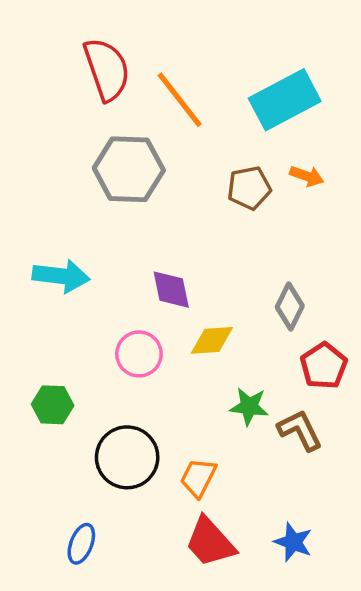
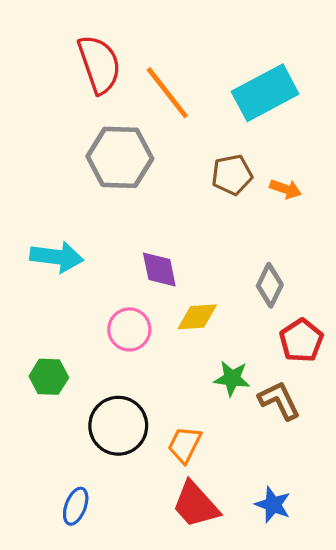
orange arrow: (307, 176) -> (286, 189), moved

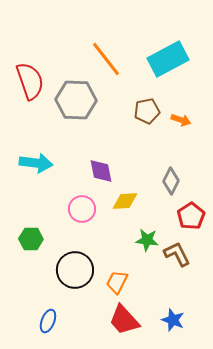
red semicircle: (99, 64) -> (30, 81), moved

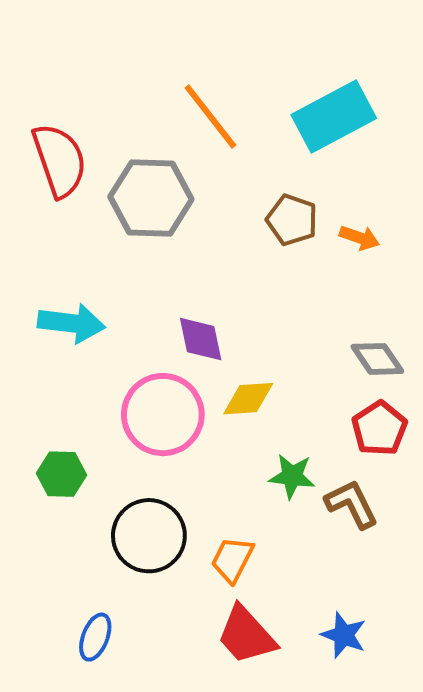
brown pentagon: (147, 111) -> (292, 220), turned 30
gray diamond: (171, 181) -> (377, 359), moved, turned -60
pink circle: (82, 209) -> (163, 415), size x1.5

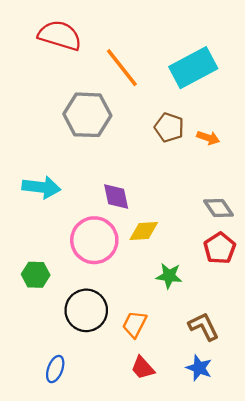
red semicircle: (59, 160) -> (60, 35), moved, turned -54
brown L-shape: (352, 504) -> (204, 326), moved
red trapezoid: (246, 635) -> (143, 368), size x0.7

